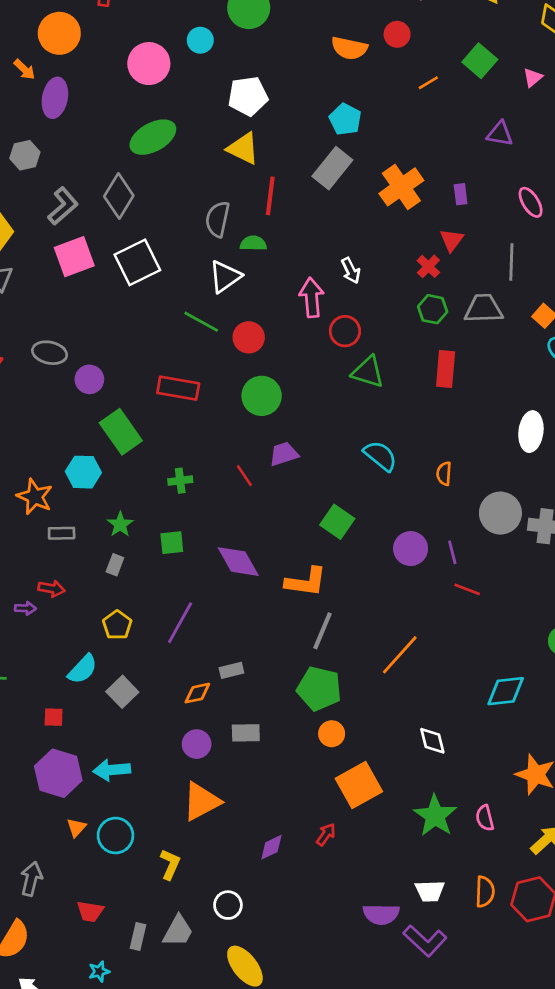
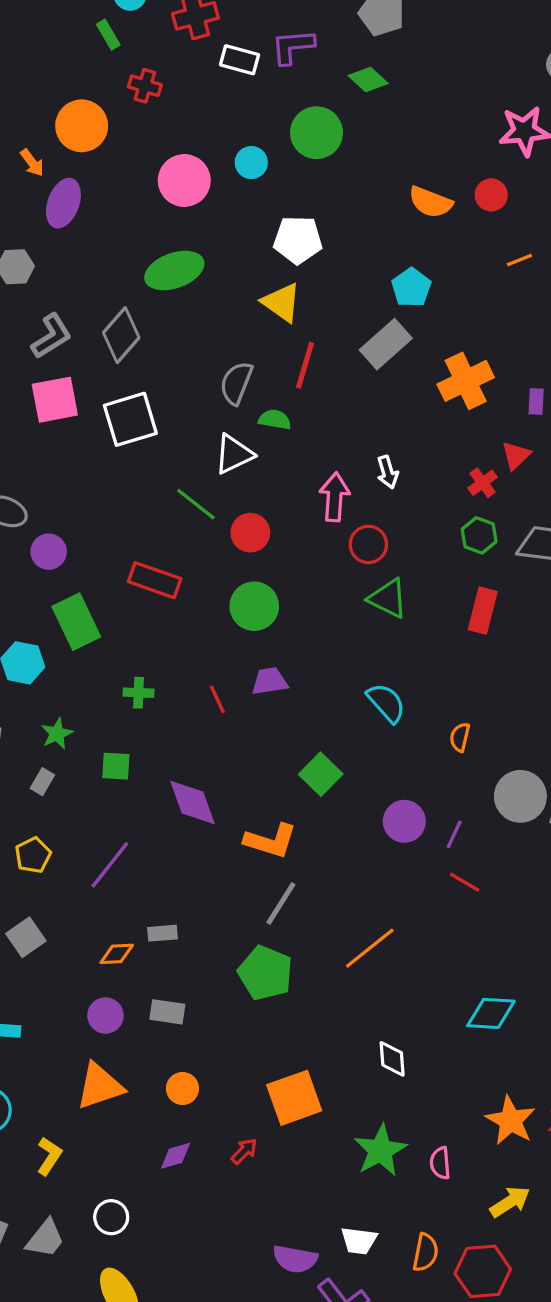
purple line: (452, 552) -> (454, 834), turned 30
orange circle: (332, 734) -> (182, 1088), moved

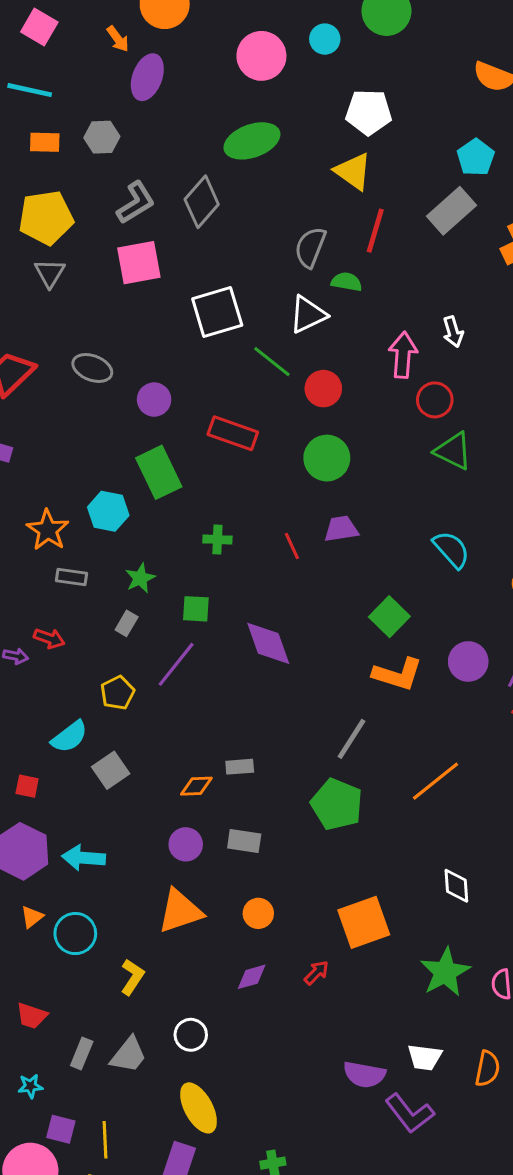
white square: (130, 419) -> (217, 312), moved
purple circle: (49, 552) -> (154, 400), moved
orange L-shape: (271, 841) -> (398, 674), moved
purple line: (110, 865) -> (176, 664), moved

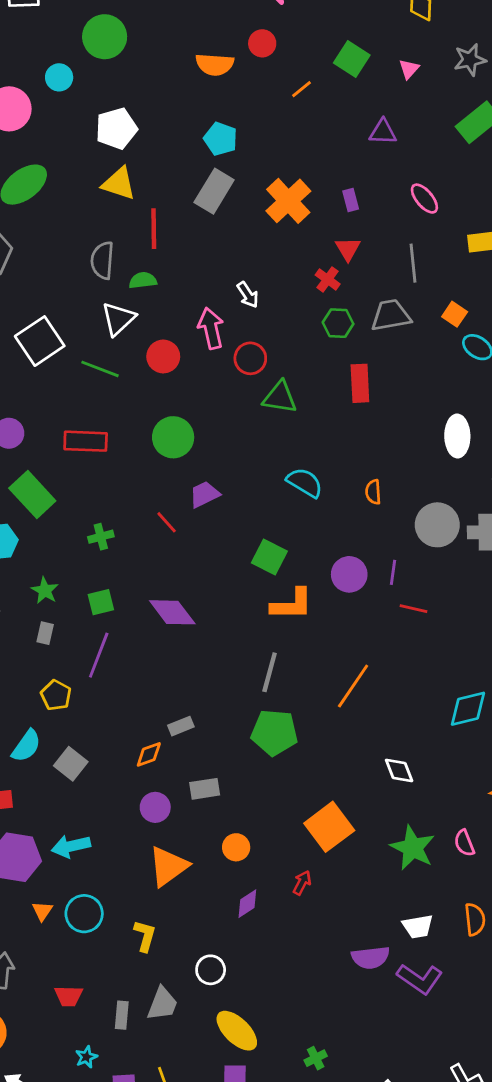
red circle: (323, 389) -> (163, 356), moved

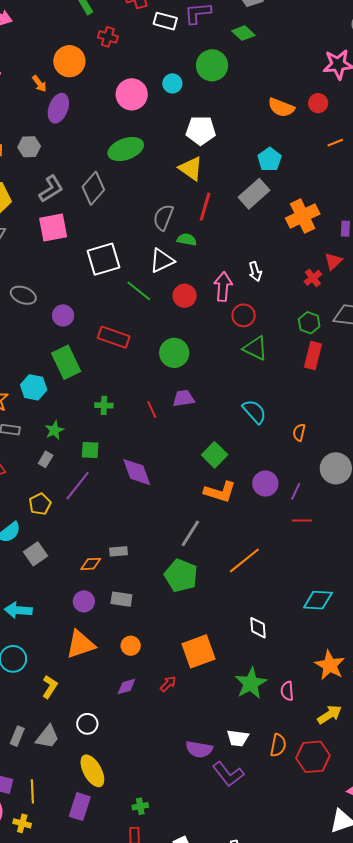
green hexagon: (338, 323) -> (309, 323), moved
red line: (414, 609) -> (302, 520), turned -30

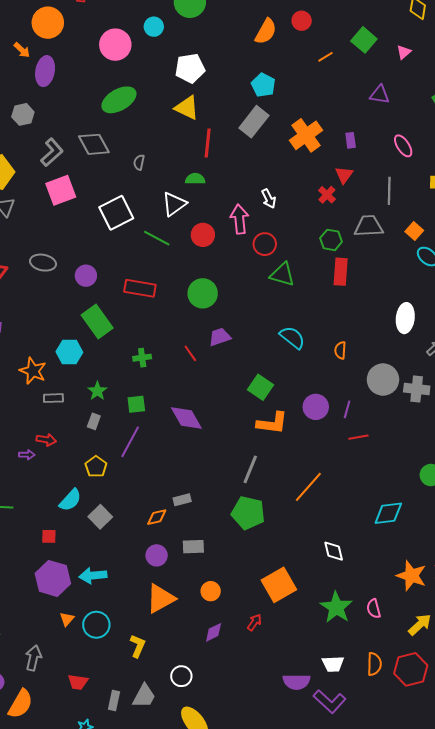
orange semicircle: (281, 107) -> (266, 31), turned -72
gray diamond: (93, 188) -> (94, 144), turned -60
gray semicircle: (163, 217) -> (139, 162), moved, size x0.6

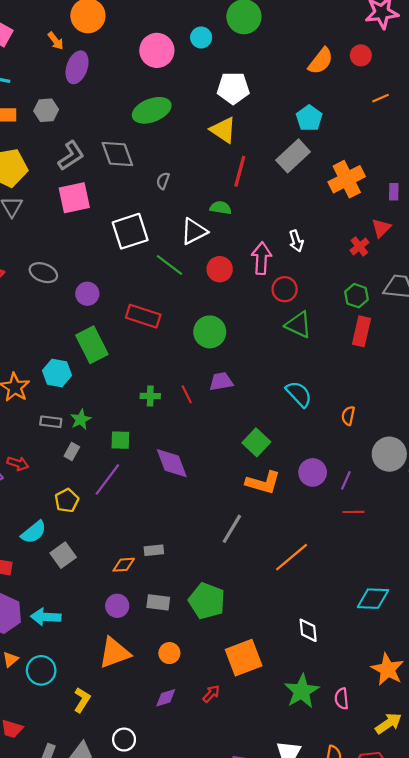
green cross: (142, 358) -> (150, 396), moved
gray rectangle: (53, 398) -> (51, 422), moved
green pentagon: (248, 513) -> (207, 601), moved

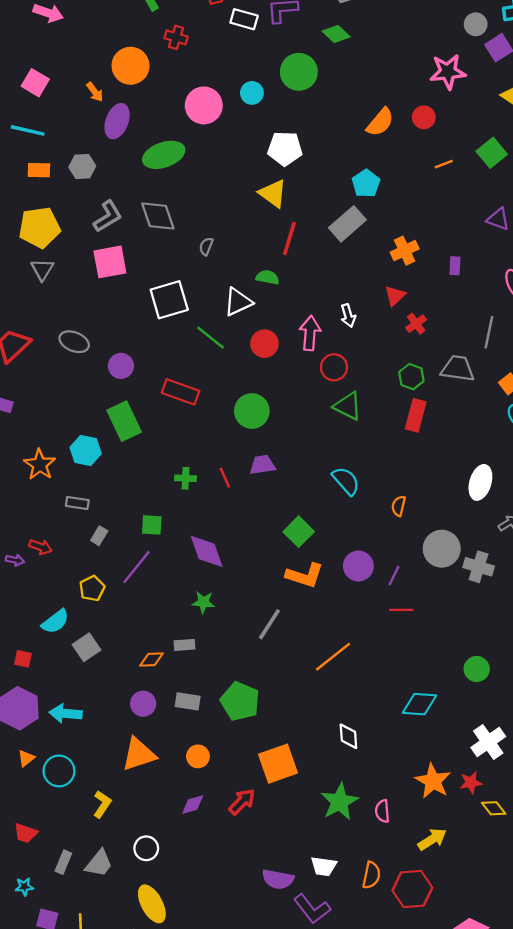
green ellipse: (152, 110) -> (164, 155), moved
orange cross: (347, 179) -> (405, 251), size x0.7
red triangle: (381, 228) -> (395, 296), moved
green star: (81, 419) -> (203, 602), moved, turned 30
red arrow: (211, 694) -> (242, 802), size x1.4

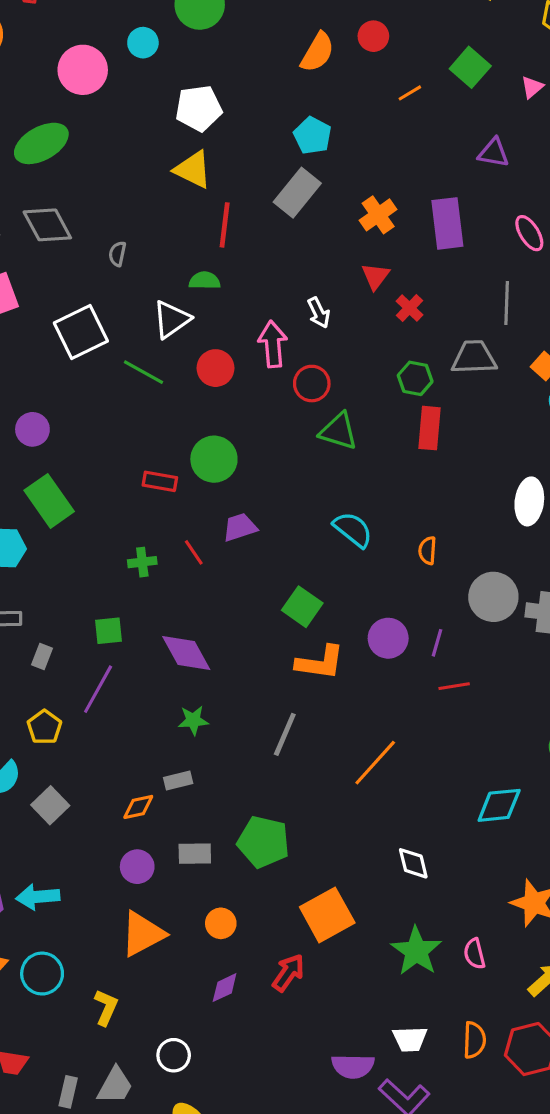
purple rectangle: (455, 266) -> (447, 223), size x2.0
red rectangle: (181, 392) -> (160, 481), moved, size x0.7

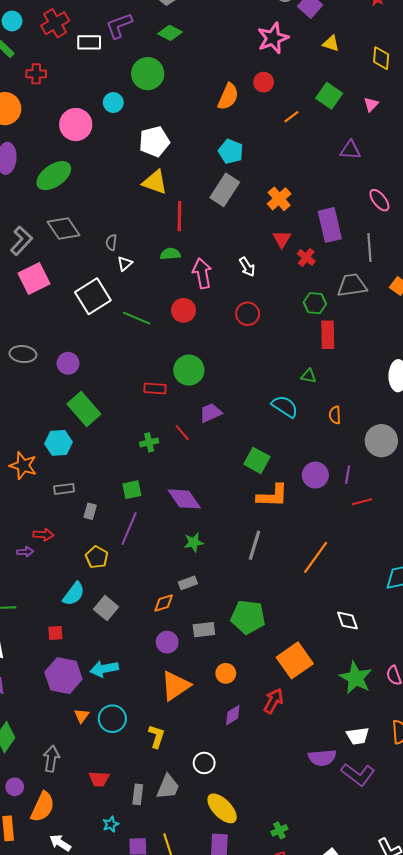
purple rectangle: (447, 223) -> (330, 225), moved
white triangle: (171, 319) -> (125, 263), moved, size x0.6
pink arrow: (273, 344) -> (202, 273), moved
green triangle: (339, 431) -> (309, 376), moved, size x0.6

